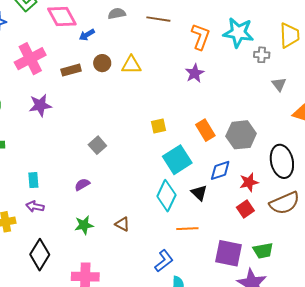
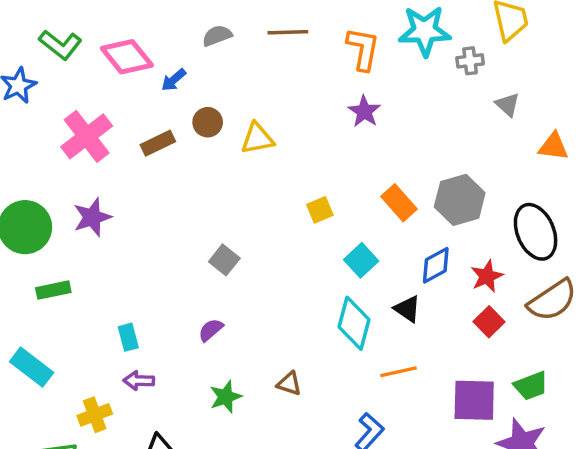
yellow triangle: (131, 65) -> (257, 138), moved
purple star: (40, 105) -> (92, 217), moved
cyan square: (177, 160) -> (361, 260), size x0.7

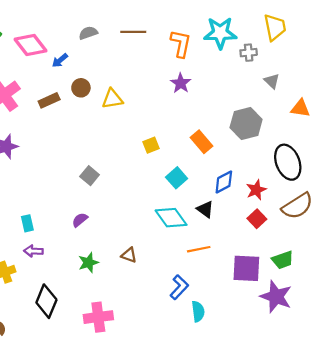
gray hexagon: (460, 200) -> (246, 123), moved
cyan diamond: (354, 323) -> (171, 218), turned -52

